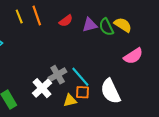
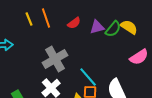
green semicircle: (106, 27) -> (113, 29), turned -114
gray cross: (58, 75) -> (55, 59), moved, size x1.4

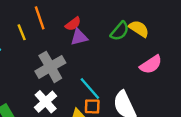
yellow line: (29, 19) -> (22, 32), moved
purple triangle: (97, 27) -> (79, 37), moved

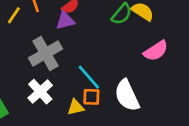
yellow line: (22, 32) -> (14, 15), turned 56
purple triangle: (79, 37) -> (65, 21), moved

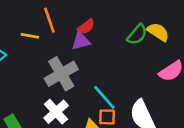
yellow line: (14, 15) -> (30, 36), turned 66

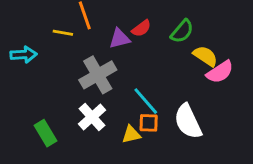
red semicircle: (86, 27) -> (141, 28), moved
yellow semicircle: (158, 32) -> (205, 56), moved

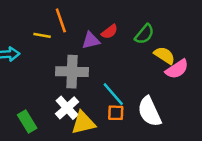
gray cross: (98, 75) -> (72, 72), turned 32
yellow triangle: (131, 134) -> (83, 123), moved, size x1.5

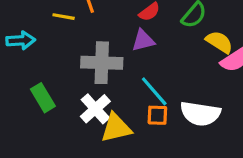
purple triangle: (91, 40) -> (143, 40), moved
white semicircle: (149, 112) -> (200, 114), turned -56
green rectangle: (27, 122) -> (43, 98), moved

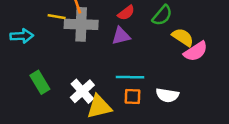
gray cross: (102, 63) -> (81, 24), moved
cyan line: (154, 91) -> (130, 77), turned -48
white semicircle: (200, 114) -> (167, 95), size x0.7

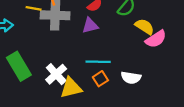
green rectangle: (40, 82) -> (19, 66), size x1.4
orange square: (133, 96) -> (100, 79), turned -35

